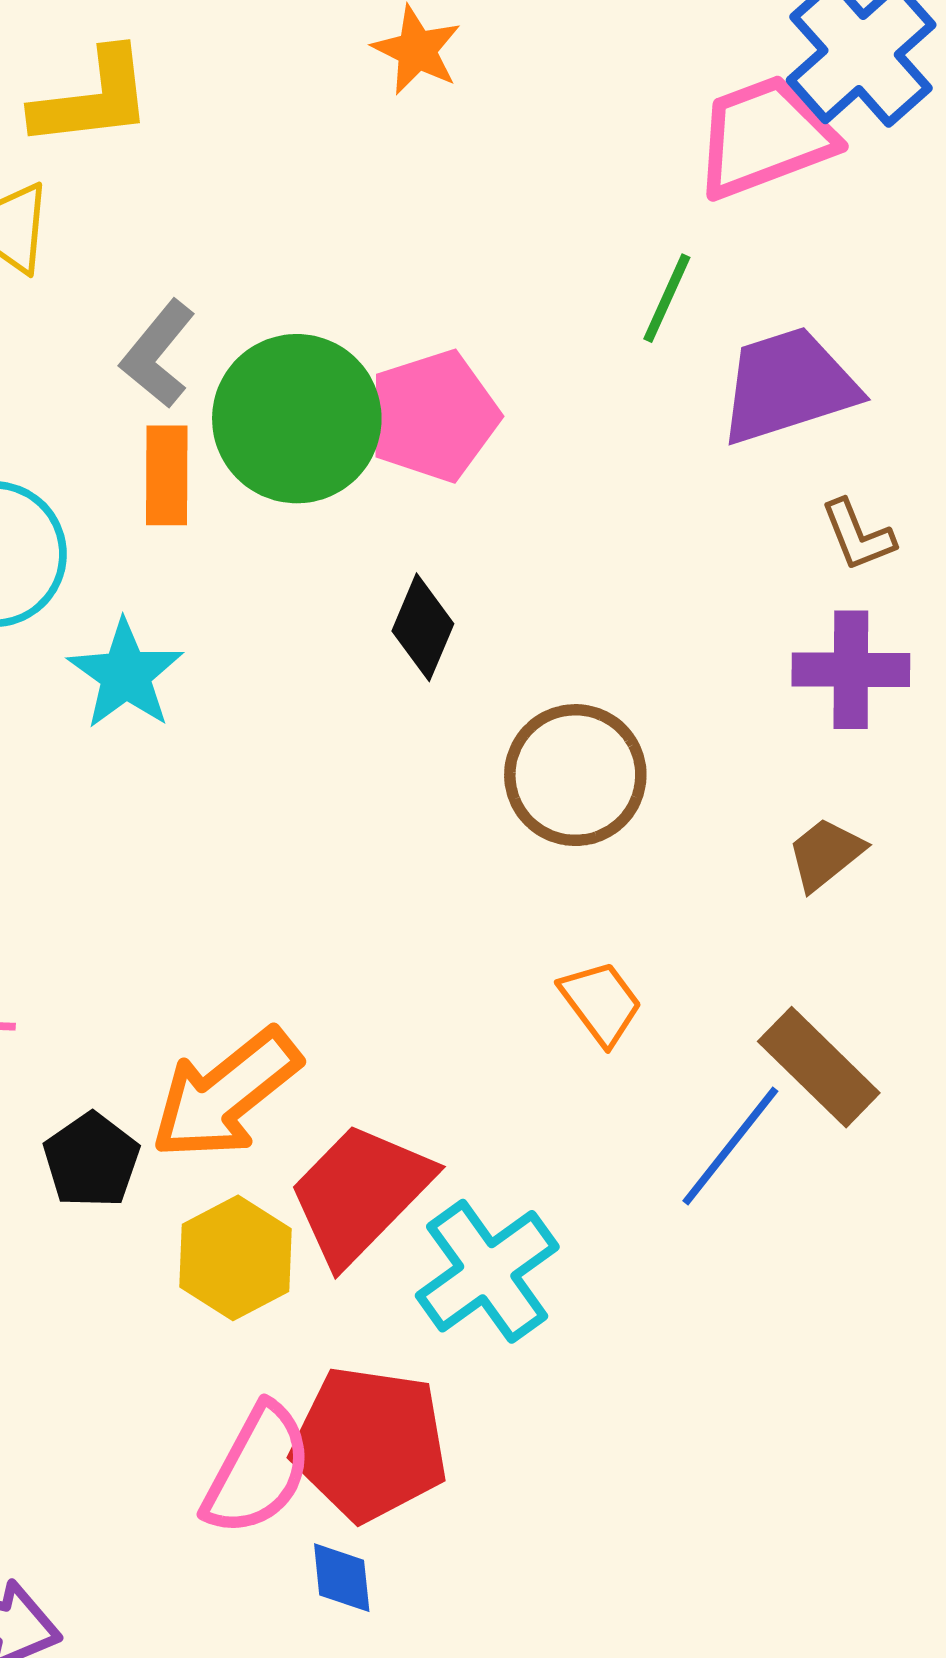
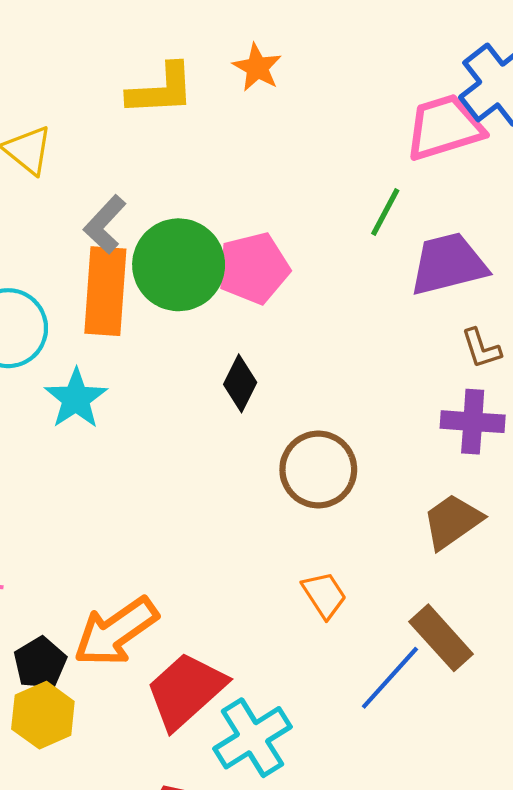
yellow L-shape: (92, 99) -> (161, 90), moved
orange rectangle: (167, 475) -> (105, 291), size x1.6
brown trapezoid: (826, 854) -> (452, 521), size x1.4
yellow hexagon: (235, 1258) -> (43, 715), moved

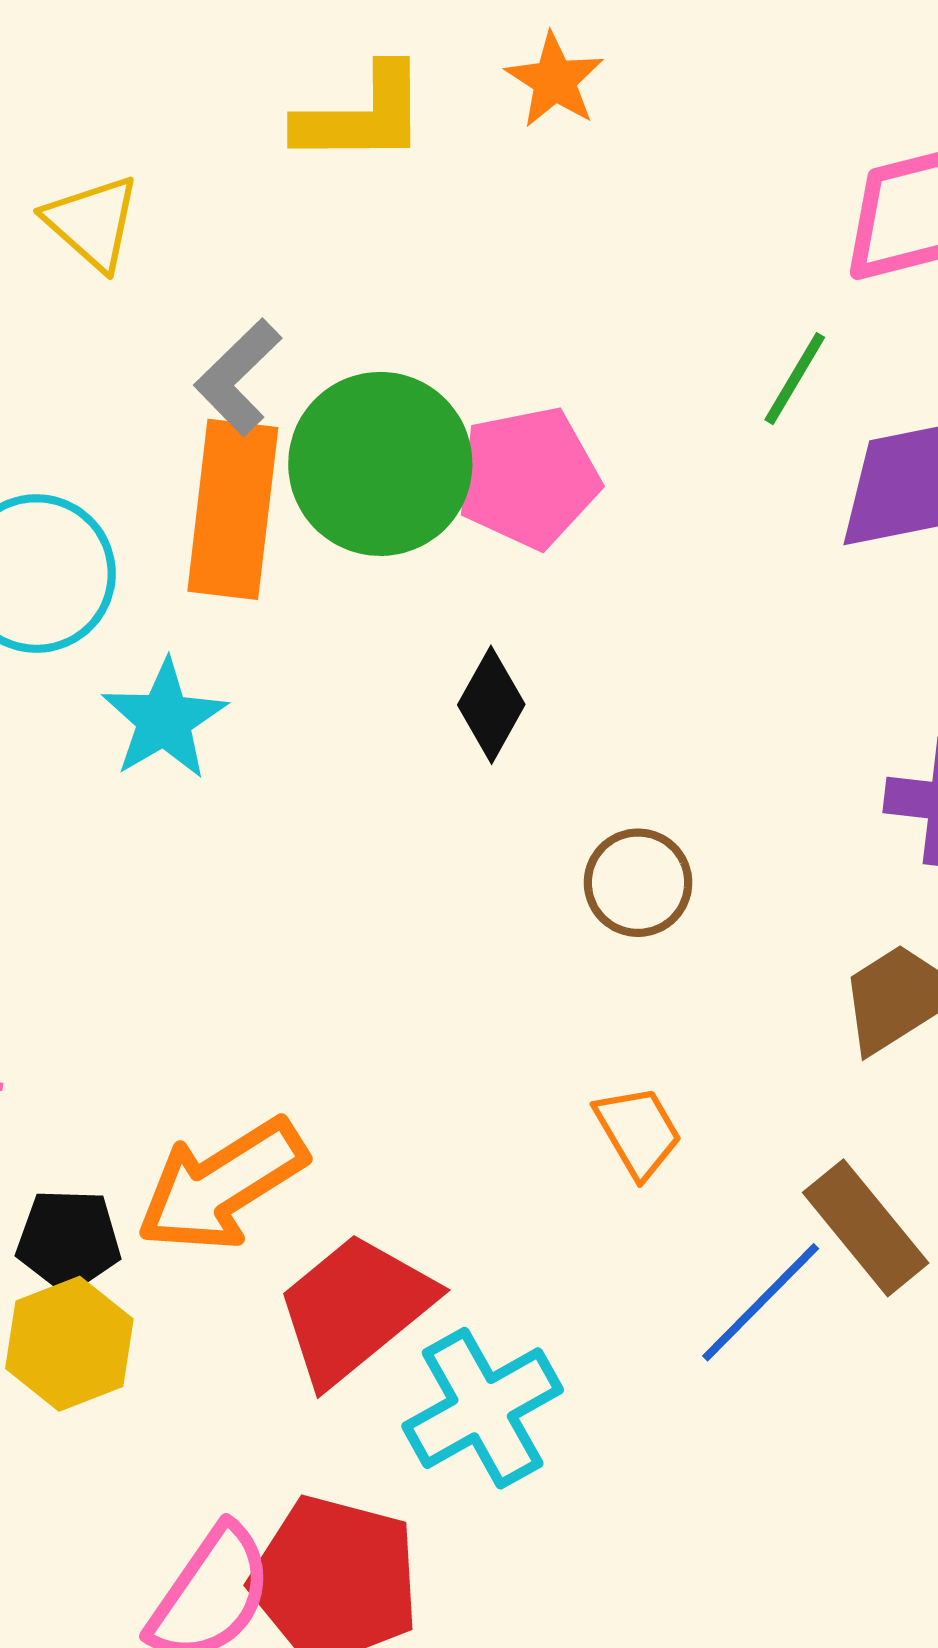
brown circle: (318, 470) -> (638, 883), size x0.7
black pentagon: (40, 663) -> (69, 1240), turned 30

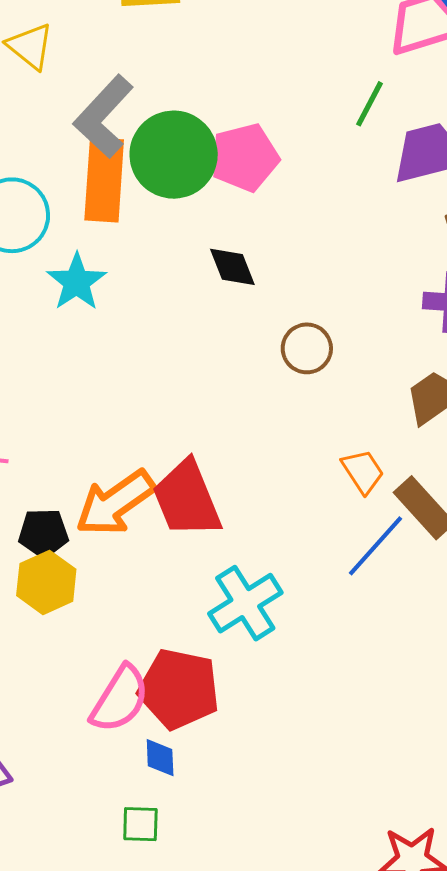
gray L-shape: (238, 377) -> (104, 117), size x1.5
black diamond: (491, 705) -> (232, 267), turned -48
orange trapezoid: (638, 1132) -> (363, 472), moved
red trapezoid: (355, 1309) -> (187, 499), moved, turned -70

